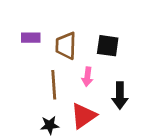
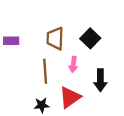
purple rectangle: (31, 38) -> (11, 41), moved
black square: (108, 46) -> (90, 38), turned 36

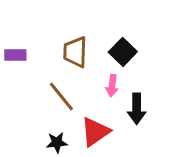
pink arrow: (73, 64) -> (112, 86), moved
brown line: (45, 71) -> (61, 96), turned -35

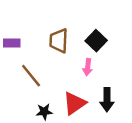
brown line: (61, 96) -> (31, 76), moved
black arrow: (137, 109) -> (107, 100), moved

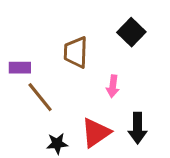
black square: (96, 41) -> (131, 32), moved
purple rectangle: (12, 43) -> (20, 68), moved

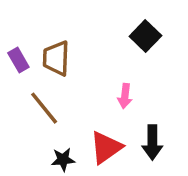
brown trapezoid: (76, 52) -> (56, 58), moved
purple rectangle: (20, 68) -> (18, 60), moved, turned 60

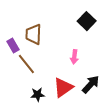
purple rectangle: (18, 60) -> (13, 46), moved
black arrow: (152, 142) -> (91, 84), turned -138

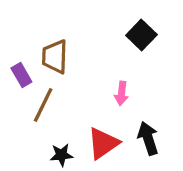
brown line: (26, 64) -> (43, 105), turned 65
black arrow: (91, 84) -> (148, 138), turned -60

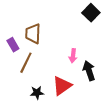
black square: (141, 35) -> (91, 13), moved
black arrow: (148, 138) -> (89, 71), moved

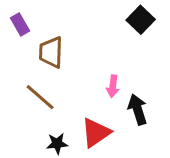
purple rectangle: (13, 45) -> (20, 24), moved
brown line: (26, 63) -> (40, 97), turned -75

